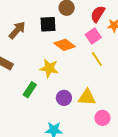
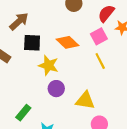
black square: (48, 24) -> (32, 43), moved
green rectangle: (30, 90) -> (23, 113), moved
purple circle: (64, 98) -> (56, 89), moved

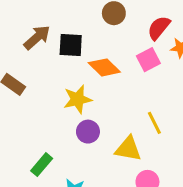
black square: (32, 43) -> (71, 45), moved
yellow line: (100, 61) -> (154, 123), moved
yellow star: (48, 65) -> (78, 99), turned -30

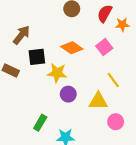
black square: (71, 45) -> (37, 57), moved
pink square: (148, 60) -> (104, 47), moved
yellow star: (78, 99) -> (57, 73), turned 30

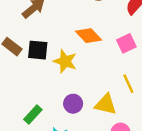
black square: (37, 57) -> (38, 50), moved
purple circle: (68, 94) -> (73, 104), moved

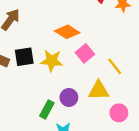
pink square: (126, 43) -> (85, 53), moved
green rectangle: (33, 115) -> (47, 109), moved

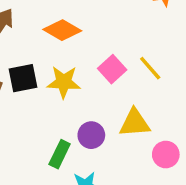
orange diamond: (67, 32) -> (62, 30), moved
yellow line: (115, 66) -> (150, 68), moved

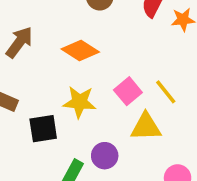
black square: (23, 78) -> (43, 129), moved
yellow triangle: (135, 123) -> (146, 127), moved

